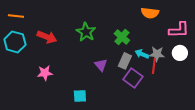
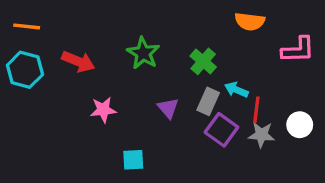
white circle: (180, 53) -> (300, 125), moved
gray star: (157, 54) -> (261, 135), moved
pink star: (45, 73) -> (103, 110), moved

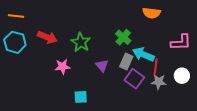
pink L-shape: (298, 50) -> (181, 42), moved
green star: (143, 53) -> (81, 42), moved
cyan arrow: (236, 90) -> (143, 54), size x1.5

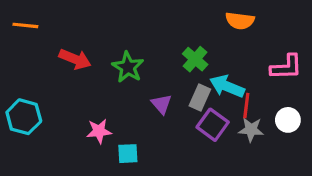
cyan hexagon: (15, 42) -> (24, 117), moved
pink star: (62, 67) -> (99, 131), moved

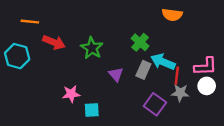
orange line: (25, 25) -> (30, 22), moved
pink L-shape: (286, 67) -> (205, 66), moved
cyan hexagon: (24, 117) -> (17, 56), moved
purple square: (213, 125) -> (155, 104), moved

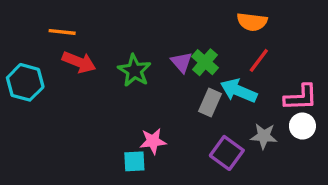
orange line: (30, 22) -> (62, 32), moved
purple triangle: (116, 74) -> (181, 62), moved
red line: (177, 76) -> (259, 60), moved, turned 30
pink star: (71, 94) -> (153, 141), moved

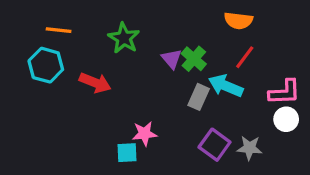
red arrow: (79, 62) -> (95, 83), moved
green star: (134, 71) -> (124, 38), moved
cyan hexagon: (25, 82) -> (46, 65), moved
gray star: (264, 136) -> (250, 148), moved

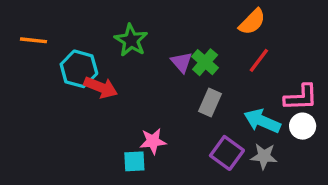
orange semicircle: (238, 21) -> (252, 22), turned -52
orange line: (59, 30) -> (33, 40), moved
cyan hexagon: (46, 65) -> (79, 69), moved
cyan arrow: (226, 86) -> (262, 121), moved

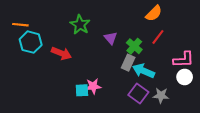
green cross: (205, 62) -> (134, 46), moved
cyan hexagon: (79, 69) -> (31, 42), moved
cyan arrow: (262, 121) -> (144, 71), moved
cyan square: (134, 161) -> (82, 90), moved

